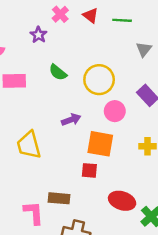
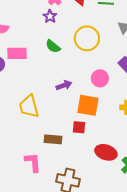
purple star: (38, 35) -> (50, 16), moved
yellow circle: (99, 80) -> (87, 38), moved
brown rectangle: (59, 198) -> (53, 139), moved

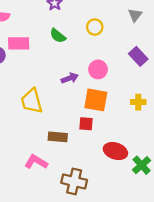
yellow circle: (87, 38) -> (95, 27), size x0.6
pink circle: (100, 78) -> (98, 69), moved
pink L-shape: (33, 162) -> (36, 162), turned -55

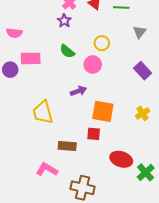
pink circle: (98, 69) -> (93, 65), moved
yellow cross: (138, 102) -> (143, 113), turned -32

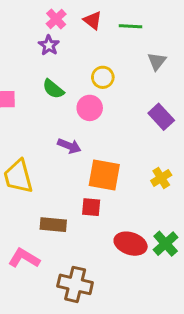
purple arrow: (78, 91) -> (69, 146), turned 42
green cross: (146, 172) -> (166, 244), moved

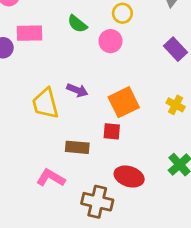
purple arrow: (69, 146) -> (77, 90), moved
orange square: (104, 175) -> (124, 102), turned -36
yellow cross: (161, 178) -> (176, 105), turned -30
red ellipse: (131, 244) -> (129, 177), moved

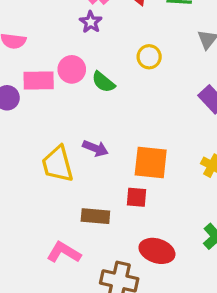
green semicircle: (77, 24) -> (103, 82), moved
pink circle: (110, 41) -> (72, 69), moved
orange square: (124, 102) -> (151, 163), turned 32

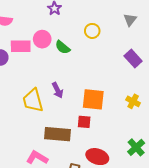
purple arrow: (95, 148) -> (57, 90), turned 42
brown rectangle: (95, 216) -> (57, 134), size x1.4

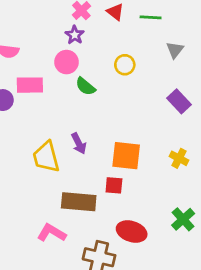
pink circle: (42, 39) -> (67, 62), moved

